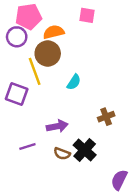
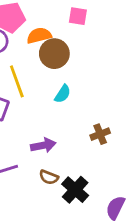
brown circle: (48, 53) -> (54, 54), moved
black cross: (85, 150) -> (75, 190), moved

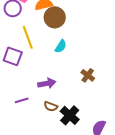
brown cross: (100, 134) -> (88, 75), turned -32

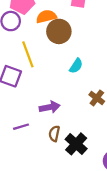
cyan semicircle: (61, 46) -> (76, 66), moved
brown semicircle: (51, 106) -> (54, 134), turned 80

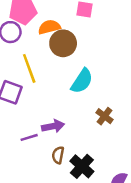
cyan semicircle: (76, 66) -> (82, 81), size x1.5
purple line: (21, 127) -> (29, 137), moved

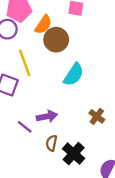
orange semicircle: (49, 27) -> (43, 25), turned 138
brown cross: (104, 116) -> (97, 116), moved
purple line: (29, 137) -> (25, 127), turned 56

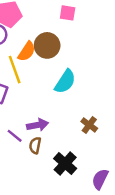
orange semicircle: (43, 25) -> (27, 51), moved
brown semicircle: (51, 143) -> (35, 145), moved

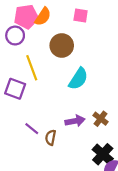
orange semicircle: (27, 51) -> (43, 17), moved
purple arrow: (37, 125) -> (75, 121), moved
black cross: (65, 163) -> (103, 154), moved

